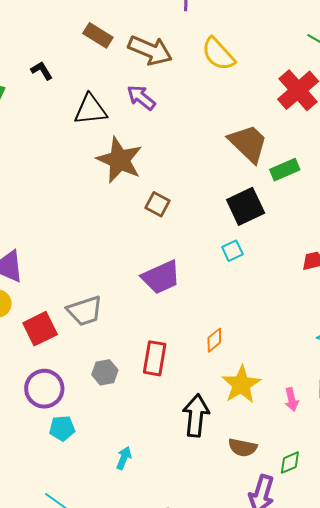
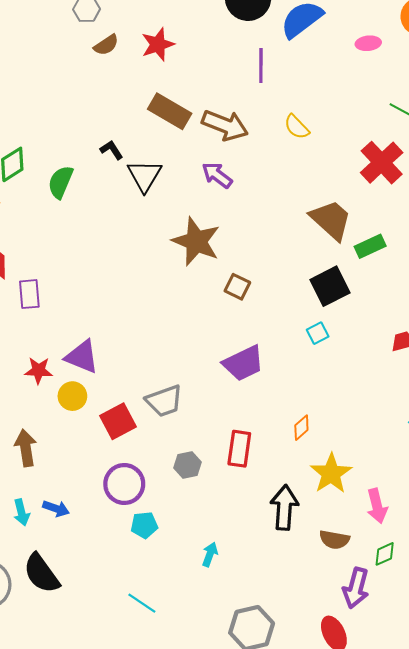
brown rectangle: (98, 35) -> (170, 111), size x1.4
yellow semicircle: (218, 54) -> (297, 127), size x0.7
black triangle: (90, 110) -> (144, 176), moved, turned -51
pink arrow: (292, 399) -> (377, 506), moved, size x1.4

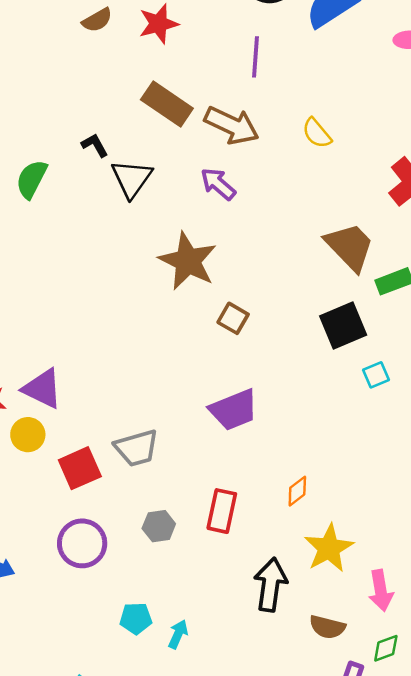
purple line: (261, 66) -> (256, 57), moved
cyan square: (318, 333) -> (376, 375), moved
cyan pentagon: (144, 525) -> (136, 618), moved

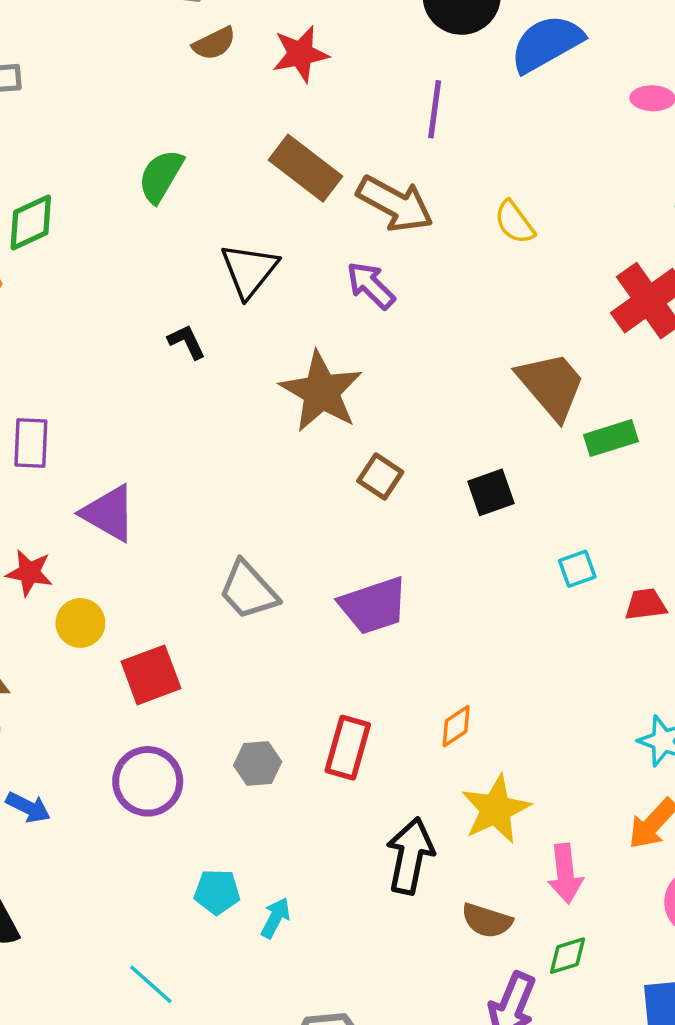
black L-shape: (95, 145) -> (187, 342), moved
green semicircle: (31, 179) -> (161, 176), moved
black square: (343, 325) -> (491, 492), moved, size x0.7
purple triangle: (42, 389) -> (109, 513), moved
gray trapezoid: (137, 448) -> (248, 590), moved, turned 60

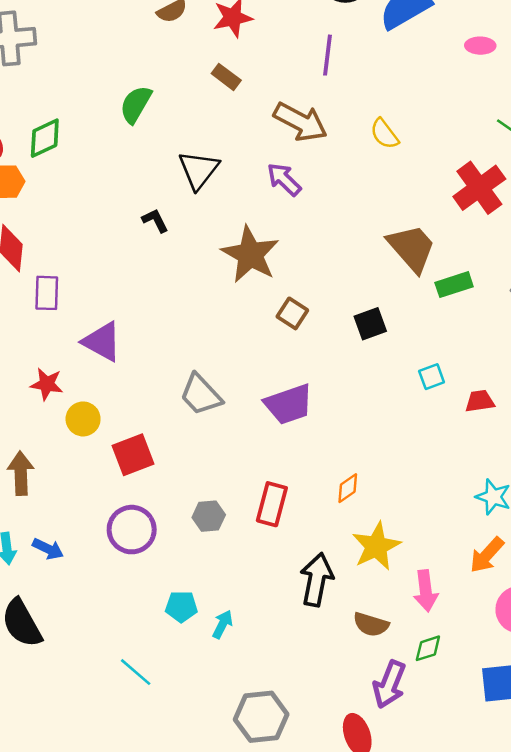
brown rectangle: (305, 168) -> (226, 77), moved, size x0.6

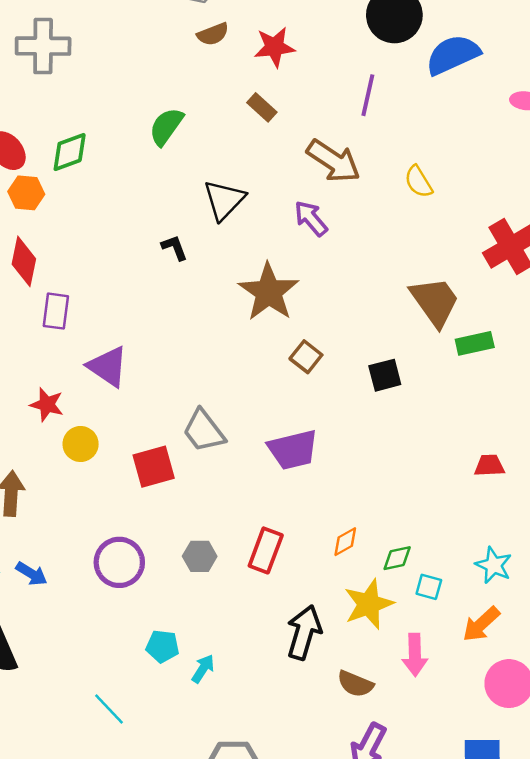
cyan square: (432, 377) -> (429, 587), moved, turned 30
red square: (133, 455) -> (154, 467), moved
green diamond: (428, 648) -> (397, 558), moved

